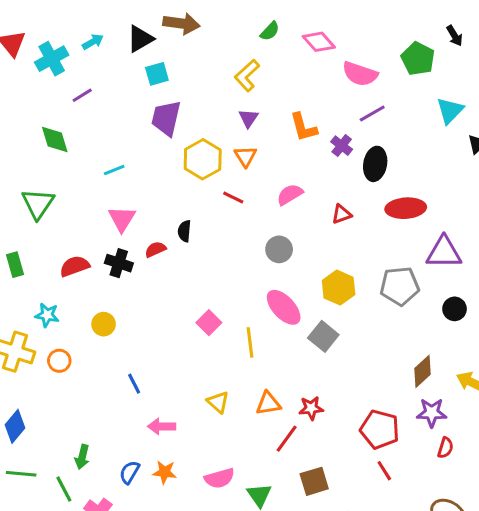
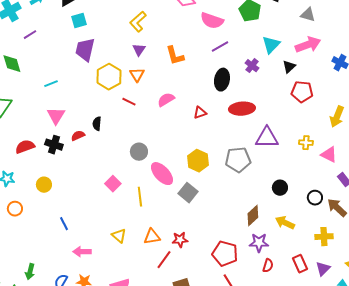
purple cross: (342, 146) -> (252, 66), moved
gray circle: (279, 249) -> (139, 152), moved
black circle: (455, 309) -> (280, 188), moved

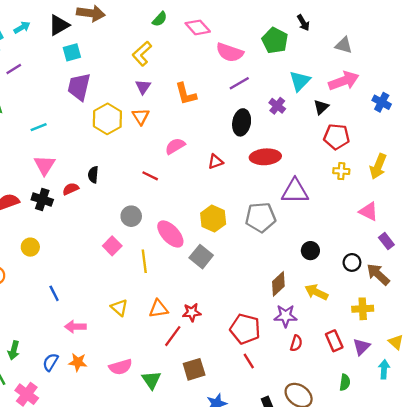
red line: (129, 102) -> (150, 176), moved
yellow cross: (306, 143) -> (341, 171), moved
gray circle: (139, 152) -> (131, 216), moved

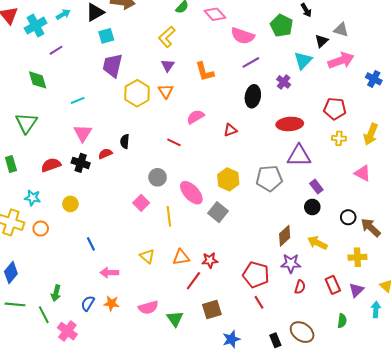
black triangle: (321, 107) -> (322, 41), moved
red ellipse: (265, 157) -> (290, 124), moved
purple rectangle: (386, 241) -> (316, 187), moved

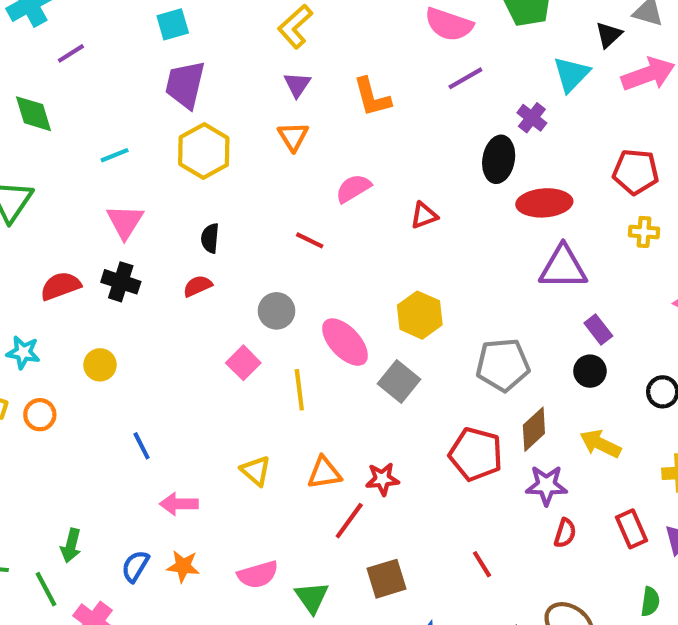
yellow hexagon: (137, 93) -> (204, 151), moved
black ellipse: (253, 96) -> (499, 159), moved
red semicircle: (105, 154) -> (198, 286), moved
gray pentagon: (269, 178) -> (503, 365), moved
red pentagon: (256, 275) -> (476, 454), moved

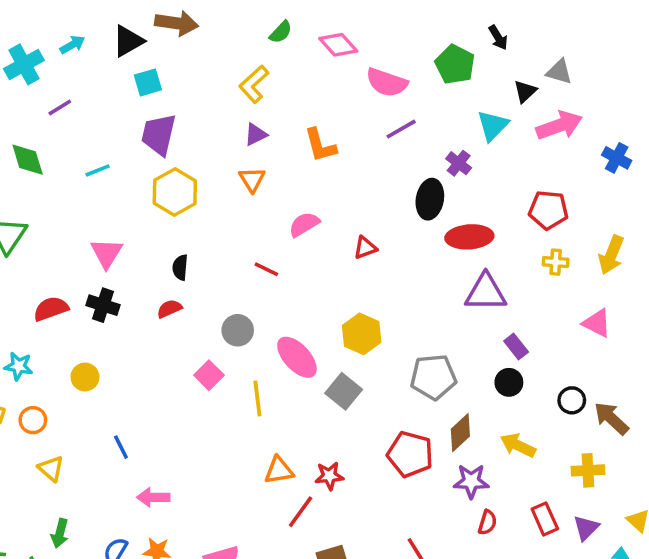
purple triangle: (297, 85) -> (256, 134), turned 30
cyan line: (115, 155) -> (98, 170), moved
yellow triangle: (256, 471) -> (51, 469), moved

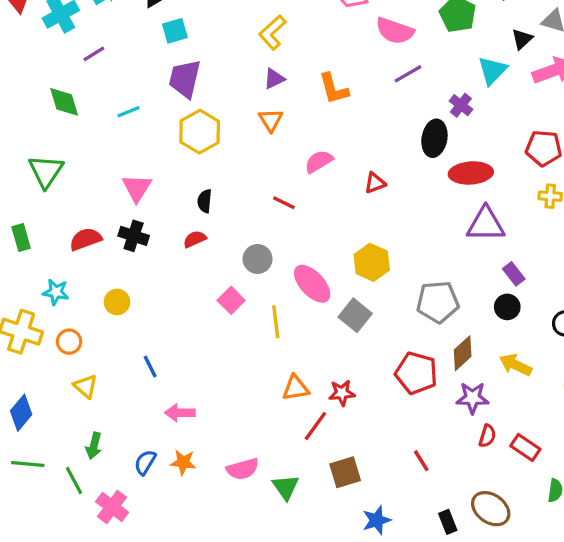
red rectangle: (545, 519) -> (525, 447), moved, turned -32

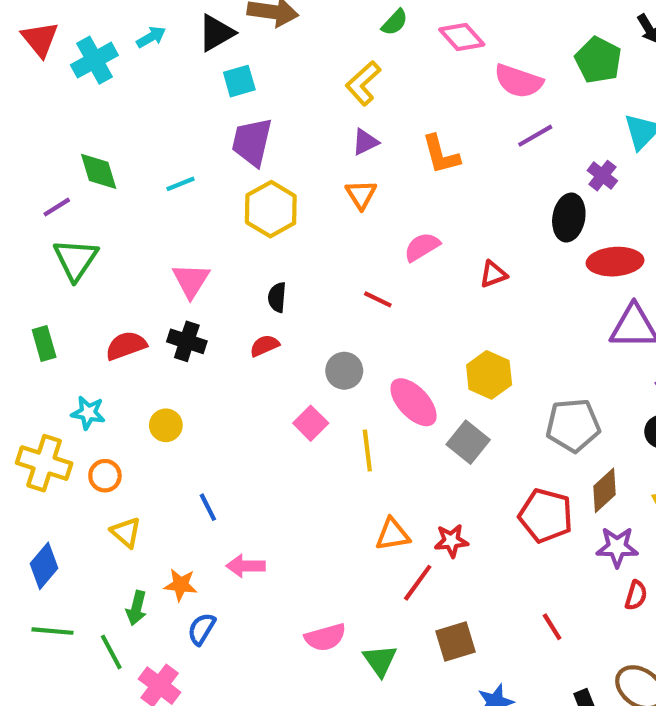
purple line: (94, 54) -> (57, 207), moved
orange star: (183, 462) -> (181, 585), moved

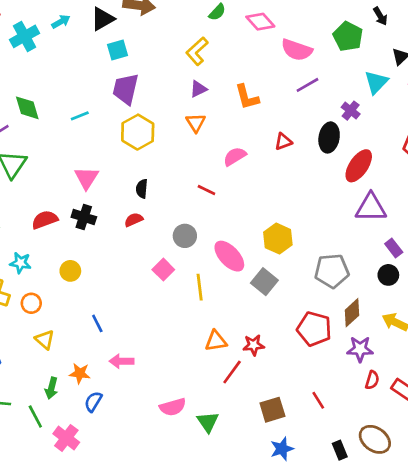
red ellipse: (615, 262) -> (359, 166), turned -52
red triangle: (493, 274) -> (283, 142), moved
brown square: (455, 642) -> (272, 410), moved

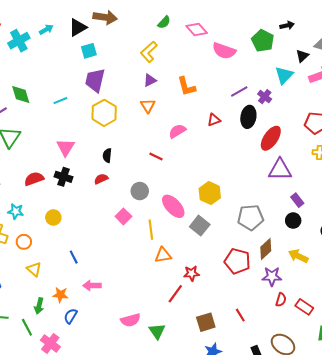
black arrow: (380, 16) -> (287, 25), turned -72
purple line: (307, 85) -> (239, 91), moved
orange triangle: (216, 341) -> (163, 255), moved

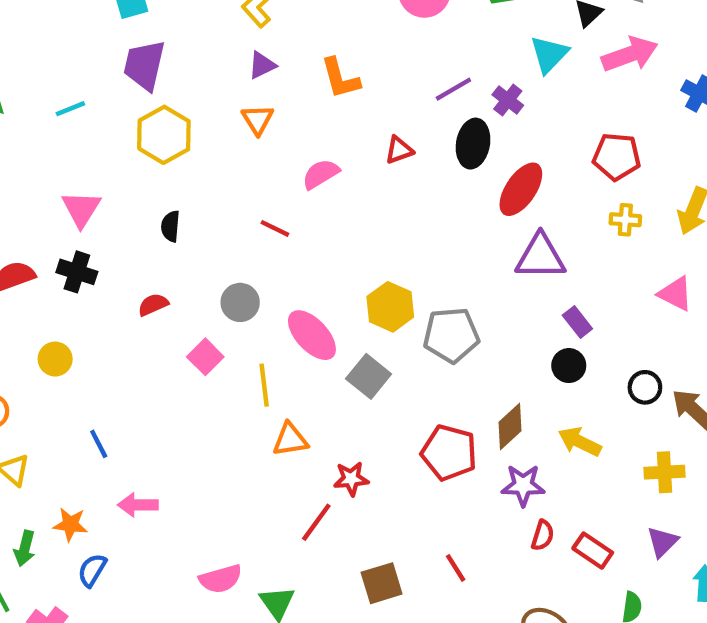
red semicircle: (101, 179) -> (153, 305), moved
gray pentagon: (250, 217) -> (451, 335), moved

